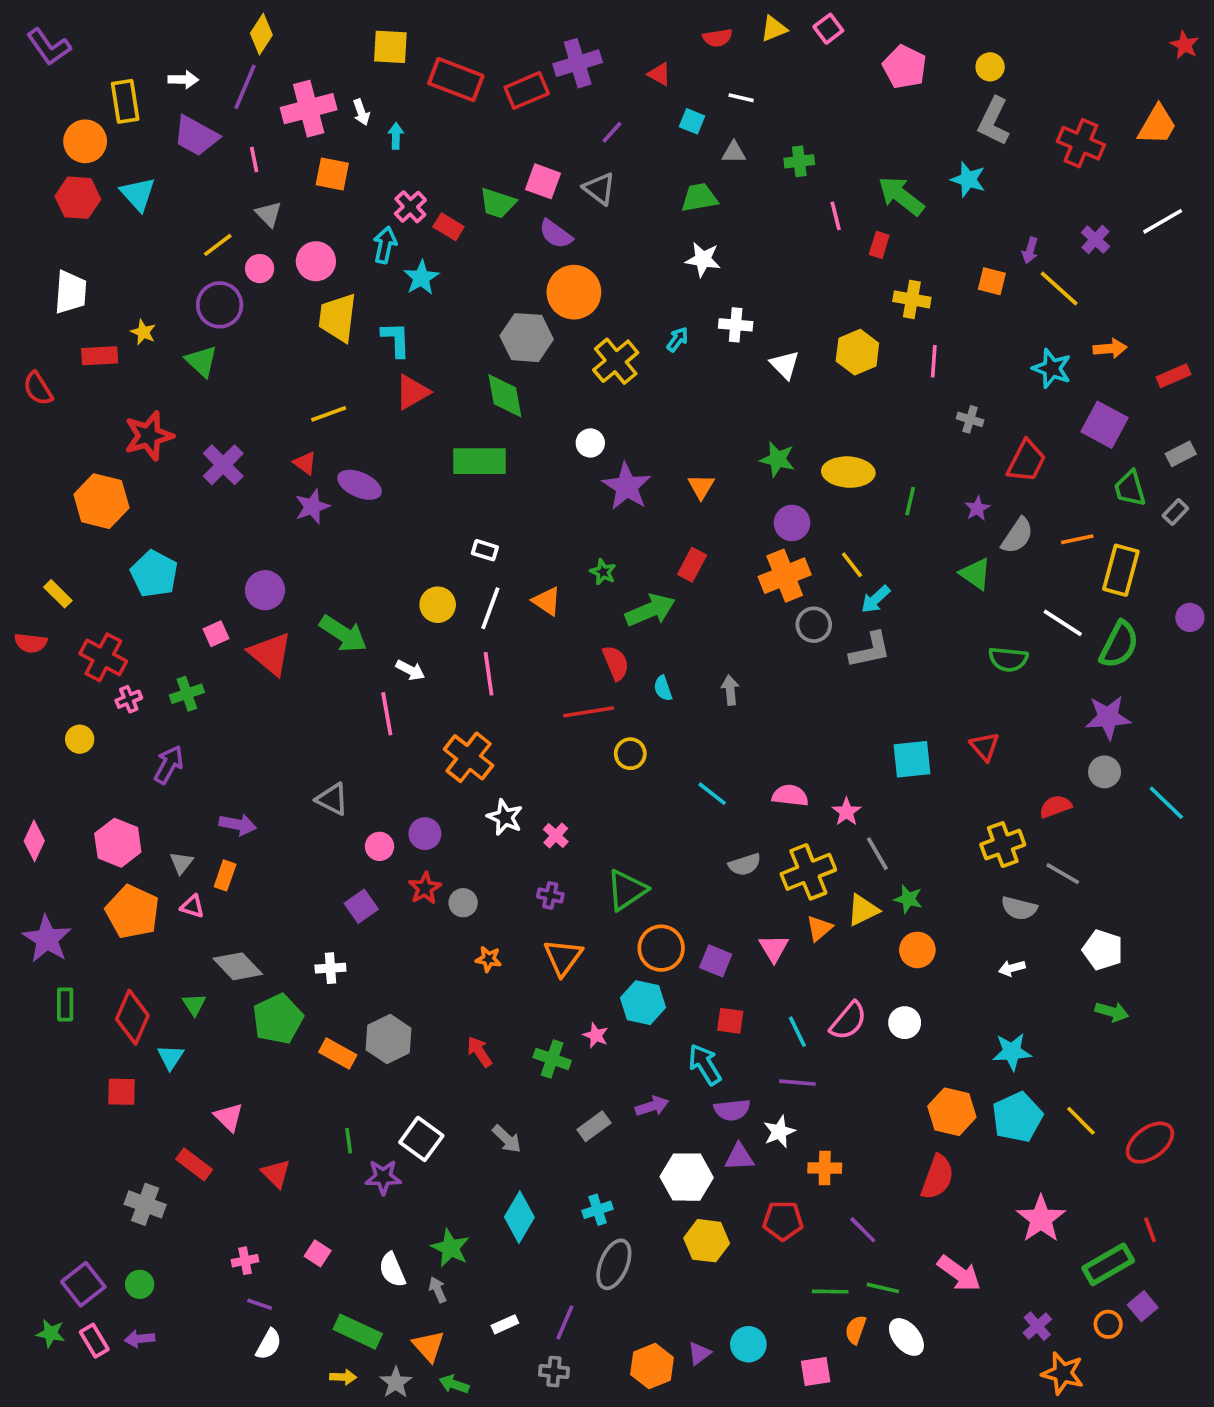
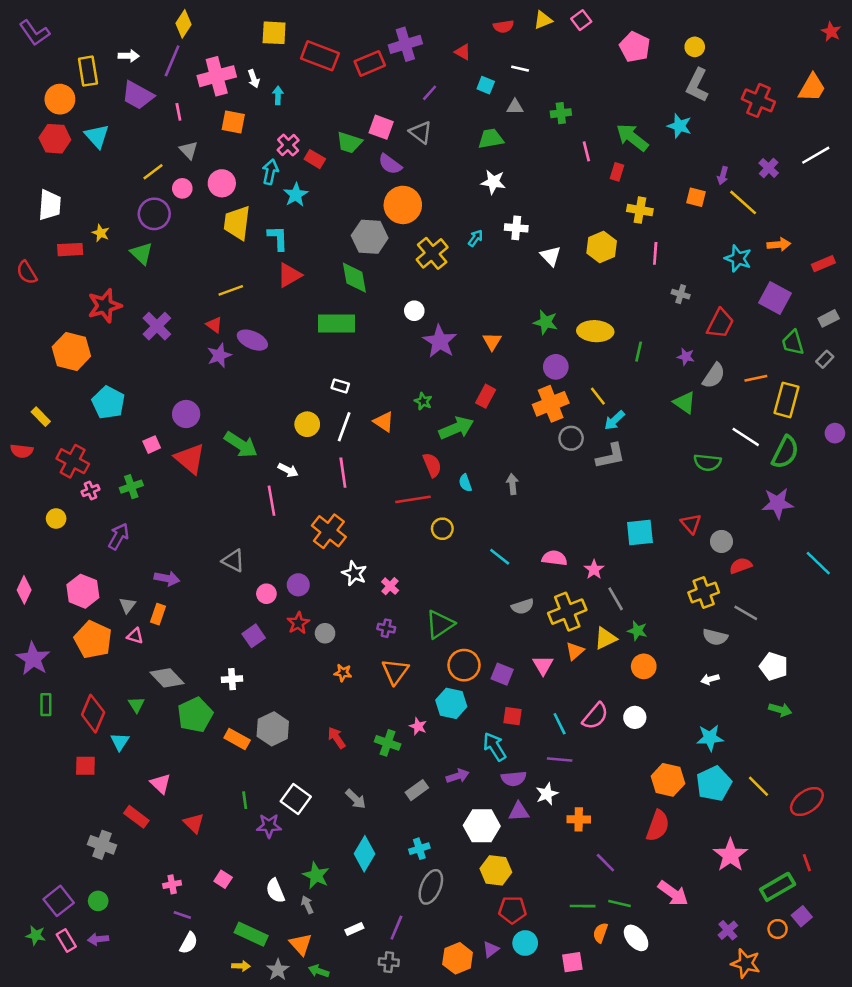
purple star: (977, 508) -> (686, 357), turned -30
gray circle: (1105, 772) -> (721, 541), moved
red pentagon: (783, 1221) -> (512, 910), moved

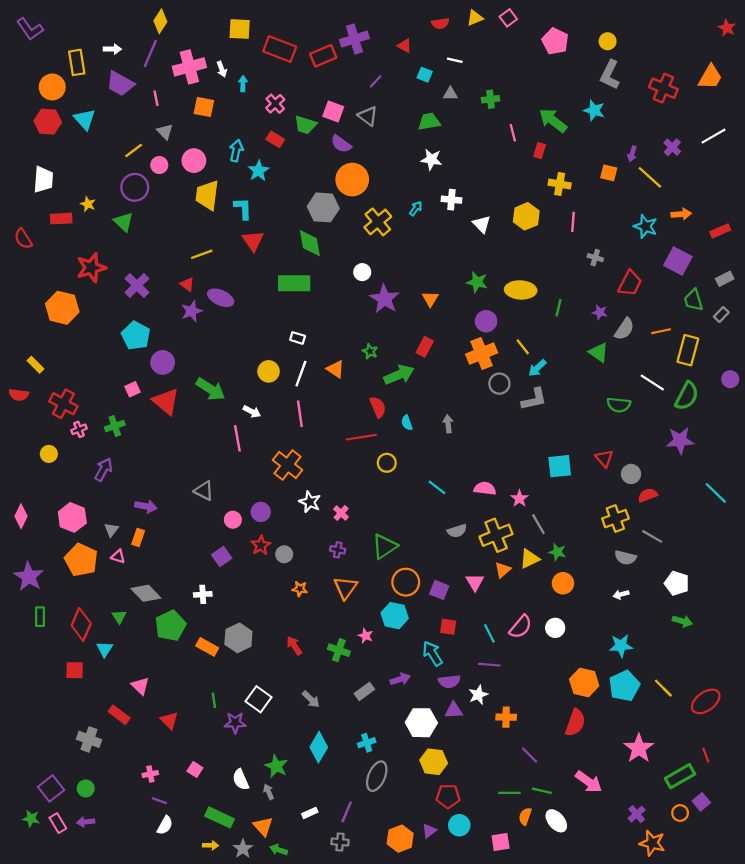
pink cross: (288, 145) -> (275, 104), moved
red triangle: (289, 275) -> (253, 241), turned -35
cyan pentagon: (108, 403) -> (136, 336), moved

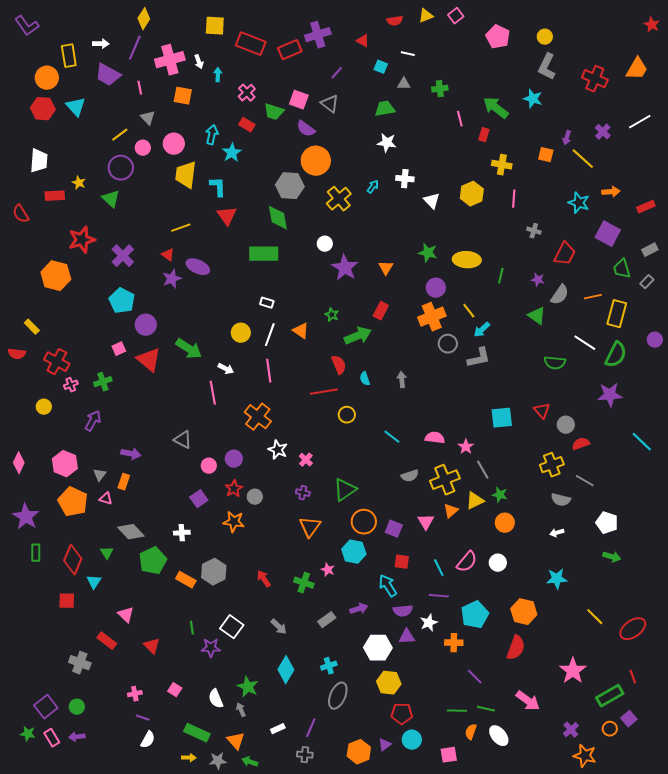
orange star: (300, 589) -> (234, 522), moved, size x1.5
cyan pentagon: (624, 686) -> (475, 615), moved
gray star: (243, 849) -> (218, 761), turned 30

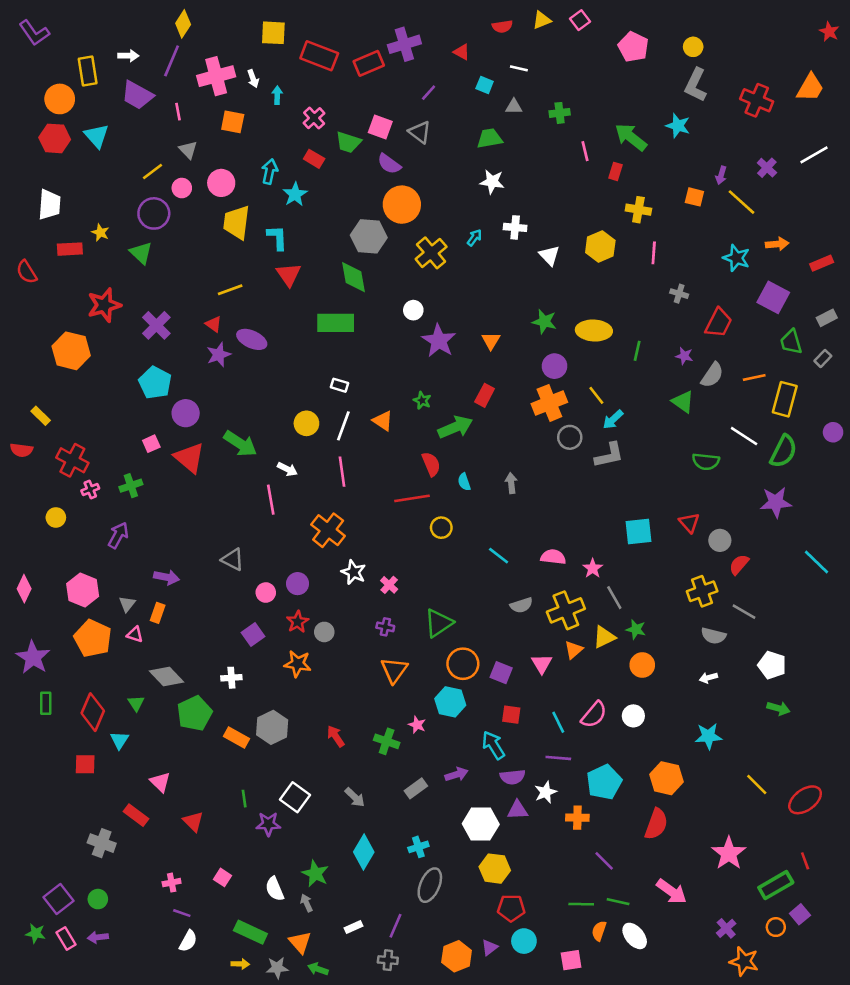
red semicircle: (581, 444) -> (739, 565), turned -30

